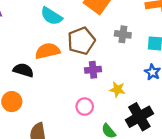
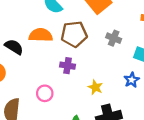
purple cross: (93, 70) -> (68, 66), moved
pink circle: (85, 107) -> (45, 93), moved

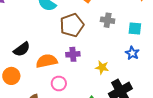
orange semicircle: (41, 35) -> (47, 61), moved
black semicircle: (14, 47) -> (22, 49), turned 126

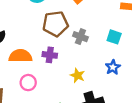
gray cross: (108, 20) -> (80, 37), moved
cyan square: (135, 29) -> (114, 37), moved

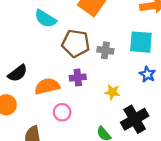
brown pentagon: (55, 24) -> (76, 43), turned 30
cyan square: (114, 37) -> (141, 42), size x1.5

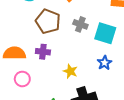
gray cross: (105, 50) -> (80, 24), moved

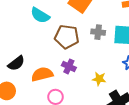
purple cross: (43, 52) -> (69, 66), turned 32

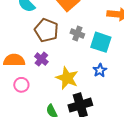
yellow star: (99, 79) -> (67, 78), size x1.6

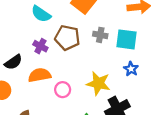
purple cross: (41, 59) -> (40, 46), moved
pink circle: (21, 85) -> (63, 90), moved

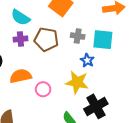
purple cross: (40, 46) -> (20, 39), moved, turned -32
blue star: (131, 69) -> (87, 60), moved

